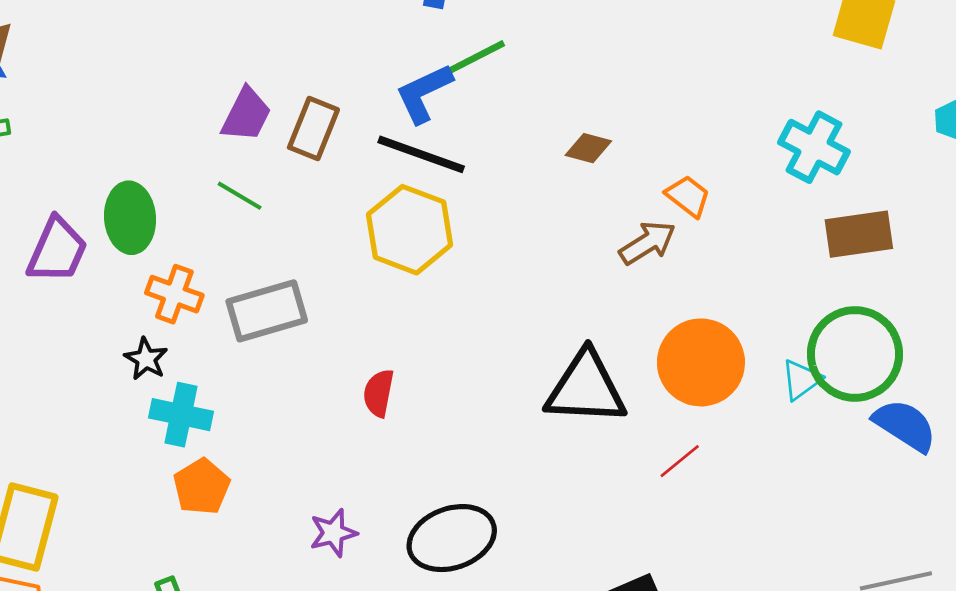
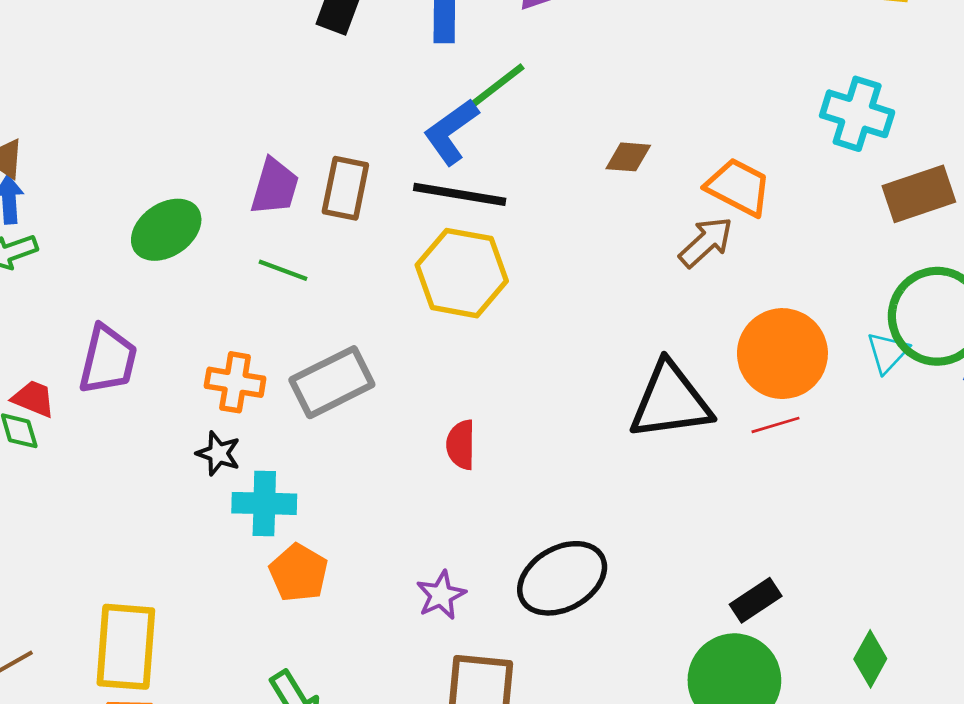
orange trapezoid: (688, 196) -> (738, 187), size x1.4
green ellipse: (130, 218) -> (166, 230), moved, turned 70
red line: (680, 461) -> (775, 425), moved, turned 33

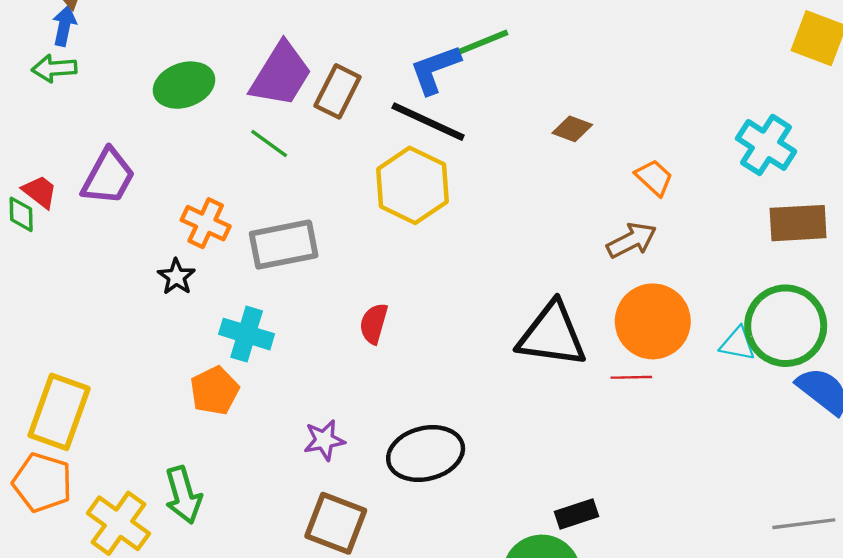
purple trapezoid: (275, 187) -> (281, 74), size x1.4
orange trapezoid: (738, 187) -> (654, 178), size x0.7
brown arrow: (706, 242) -> (632, 240), moved
cyan triangle: (887, 352) -> (738, 344), turned 42
cyan cross: (264, 503) -> (247, 334), moved

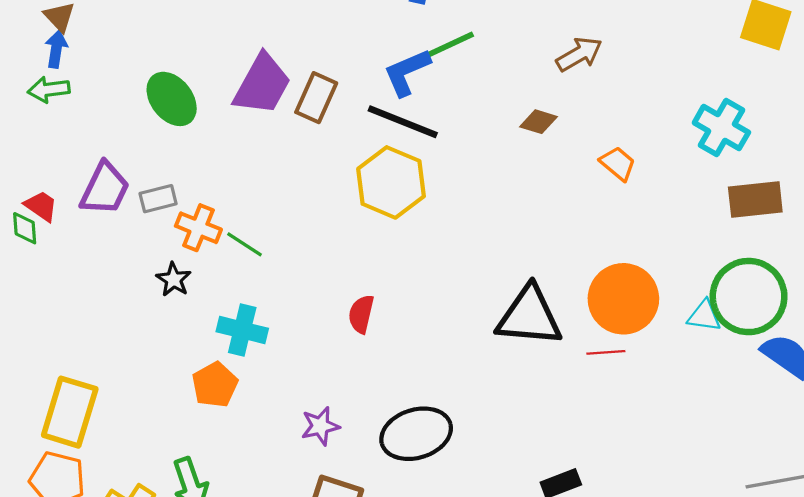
green ellipse: (184, 85) -> (172, 99), turned 74
green line: (269, 144) -> (245, 244), moved
brown arrow: (632, 240) -> (579, 54), moved
gray rectangle: (284, 245) -> (158, 199), moved, size x0.6

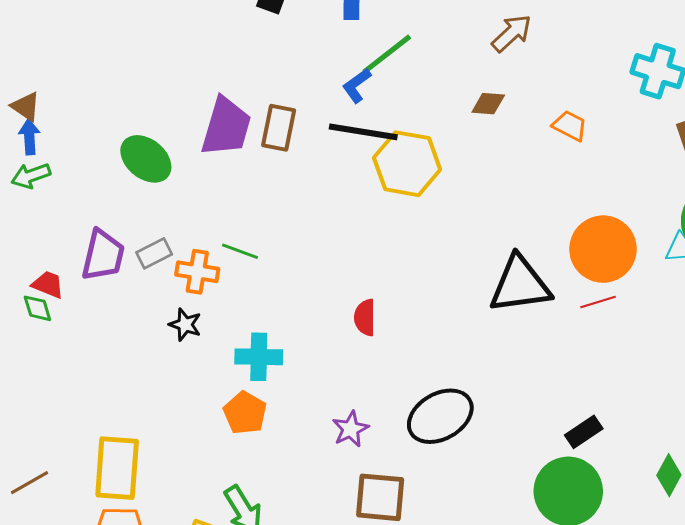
blue L-shape: (407, 72) -> (357, 86), size x0.7
yellow hexagon: (391, 182) -> (407, 164), moved
green line: (245, 244) -> (240, 251), moved

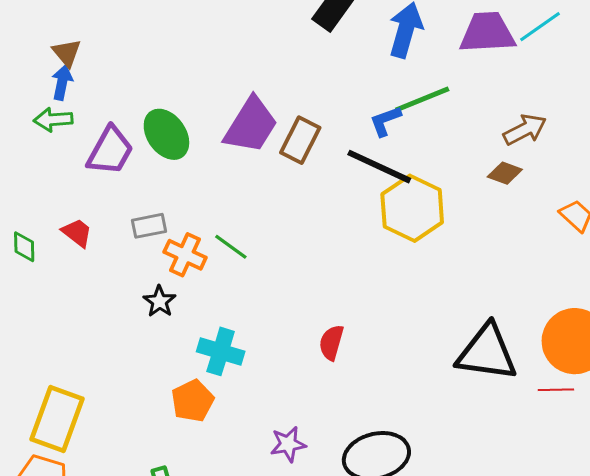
brown arrow: (512, 33) -> (525, 130), moved
purple trapezoid: (103, 255) -> (110, 151), moved
red trapezoid: (48, 284) -> (77, 233), moved

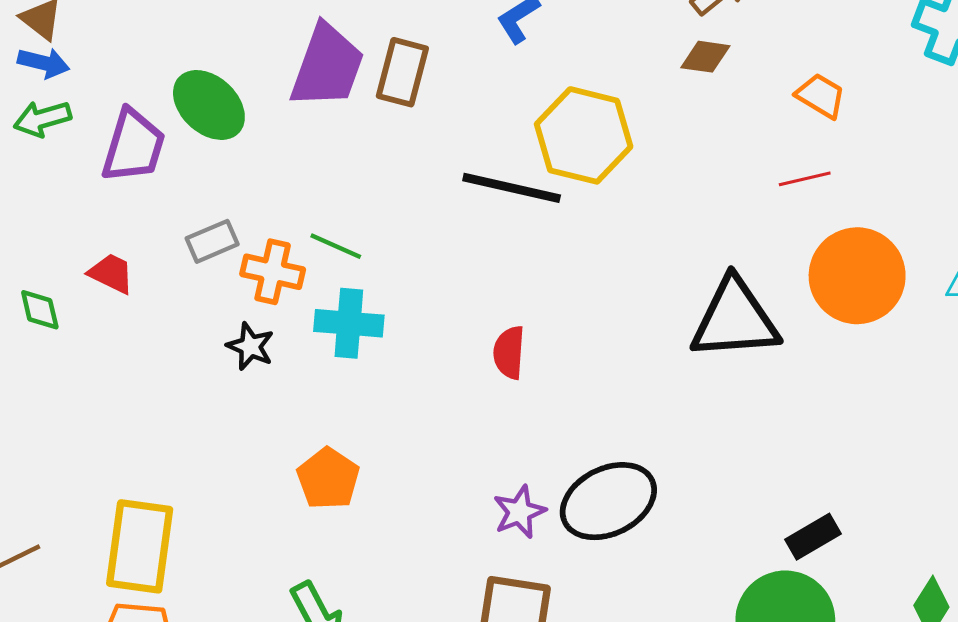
blue arrow: (62, 82) -> (44, 63), turned 104
black line: (379, 167) -> (512, 188), moved
cyan cross: (221, 351) -> (349, 323), moved
red line: (556, 390) -> (805, 179), moved
purple star: (288, 444) -> (519, 512), moved

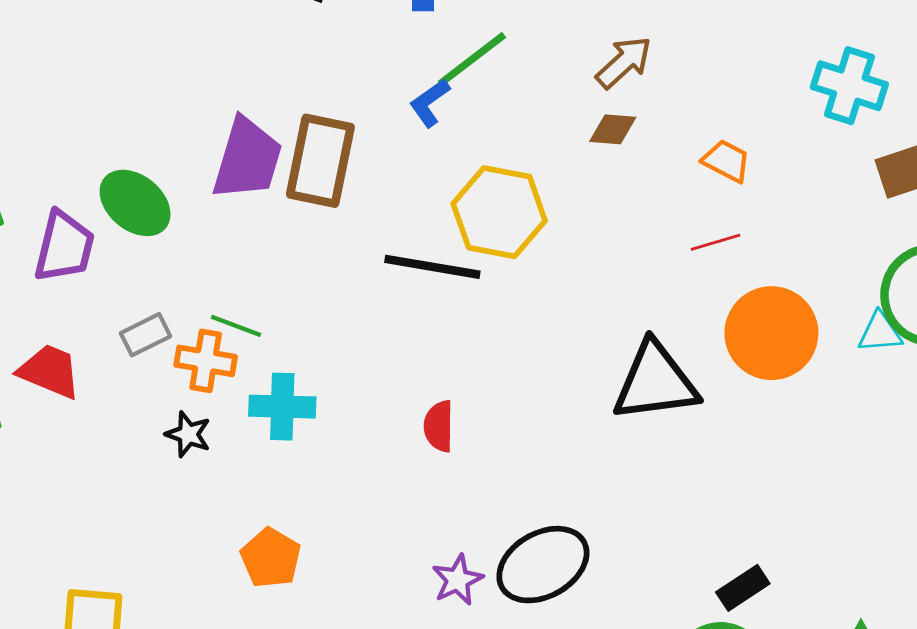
brown rectangle: (402, 72) -> (320, 161), size x1.4
green line: (336, 246) -> (236, 326), moved
red trapezoid: (111, 273) -> (50, 371), size x1.4

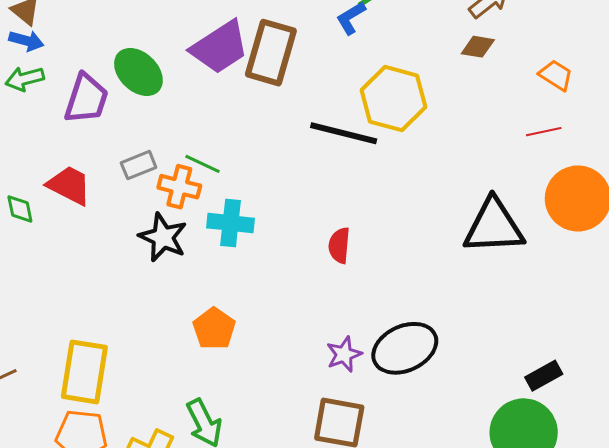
purple trapezoid: (247, 159) -> (220, 47), turned 36
black star: (188, 434) -> (163, 237), size x1.5

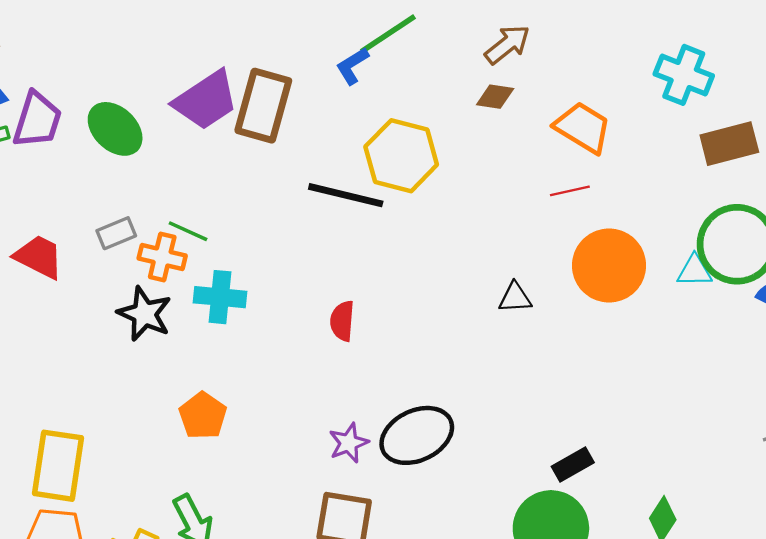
orange trapezoid: (556, 75) -> (583, 128), size x1.5
purple trapezoid: (86, 99) -> (37, 120), moved
black triangle: (494, 226) -> (515, 298), size x0.5

